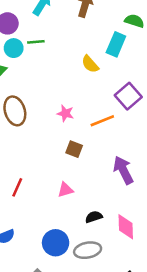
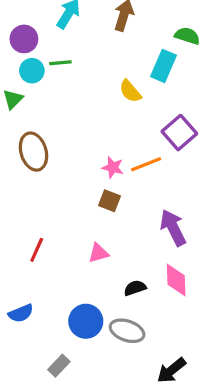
pink star: (65, 113) -> (113, 167), moved
pink diamond: (126, 227) -> (176, 280), moved
gray ellipse: (88, 250) -> (127, 331), turned 30

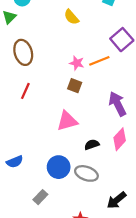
yellow semicircle: (130, 91) -> (71, 17), moved
red line: (37, 250) -> (25, 91), moved
pink triangle: (98, 253) -> (67, 121), size x1.5
pink diamond: (176, 280) -> (120, 139), turned 45

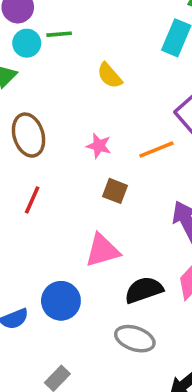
pink star: (77, 63) -> (99, 146), moved
black semicircle: (92, 145) -> (144, 290), size x1.5
blue circle: (59, 167) -> (61, 301), moved

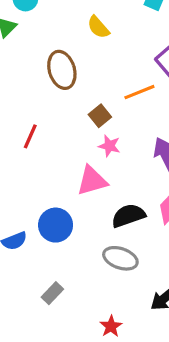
brown ellipse: (29, 135) -> (62, 70), moved
pink star: (99, 146) -> (109, 146), moved
brown square: (115, 191) -> (100, 116), moved, turned 30

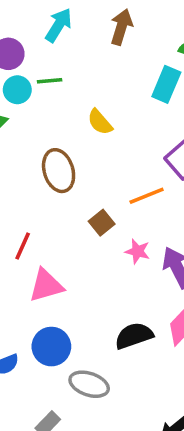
pink star: (109, 146) -> (138, 251), moved
pink triangle: (92, 181) -> (46, 285), moved
gray ellipse: (120, 258) -> (89, 384), moved

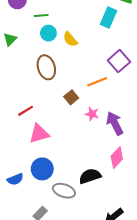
cyan circle: (17, 90) -> (48, 33), moved
red line: (23, 246) -> (26, 111), turned 35
black semicircle: (134, 336) -> (90, 176), moved

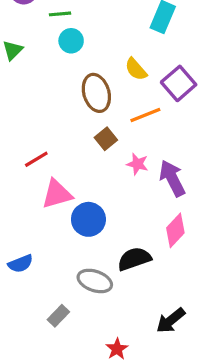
yellow semicircle: (70, 39) -> (136, 69), moved
brown ellipse: (46, 67) -> (96, 93), moved
blue circle: (42, 169) -> (88, 219), moved

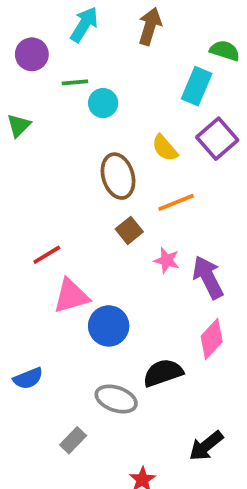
cyan circle: (71, 41) -> (103, 103), moved
purple square: (179, 83) -> (217, 139), moved

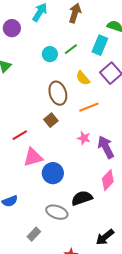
green line: (75, 82) -> (71, 49), moved, turned -32
brown square: (129, 230) -> (51, 120), moved

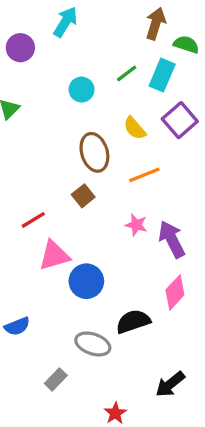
brown arrow: (75, 13) -> (156, 24), moved
green line: (71, 49) -> (127, 73), moved

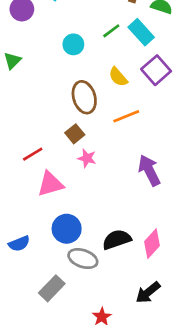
cyan rectangle: (162, 75) -> (141, 32), turned -65
pink star: (136, 225) -> (87, 158), moved
blue circle: (86, 281) -> (67, 229), moved
pink diamond: (175, 292) -> (152, 244), moved
gray rectangle: (56, 379) -> (52, 288), size x1.4

